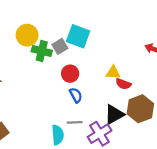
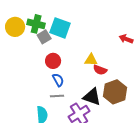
green cross: (42, 51) -> (36, 24), moved
black triangle: (114, 114) -> (92, 97), turned 48
gray line: (75, 122) -> (57, 96), moved

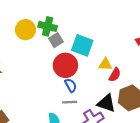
cyan square: (60, 28) -> (82, 45), moved
red circle: (53, 61) -> (65, 65), size x1.5
red semicircle: (100, 70) -> (115, 75), turned -80

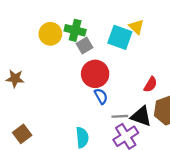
cyan square: (82, 45) -> (120, 37), moved
yellow triangle: (105, 64) -> (136, 27), moved, turned 40
gray line: (70, 102) -> (120, 116), moved

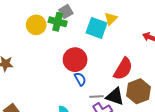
yellow triangle: (136, 27) -> (111, 19), turned 32
gray square: (85, 46) -> (66, 12), moved
red semicircle: (150, 84) -> (123, 69), size x1.6

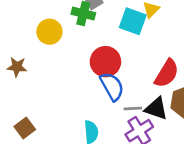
yellow circle: (36, 25) -> (49, 32), moved
blue semicircle: (80, 79) -> (112, 86), size x1.6

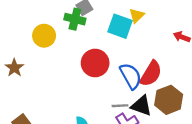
brown star: (17, 67) -> (14, 68), turned 30
blue semicircle: (112, 86) -> (131, 76), moved

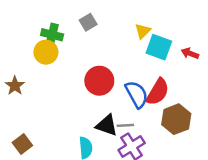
green cross: (75, 19) -> (52, 35), moved
cyan square: (120, 26) -> (159, 47), moved
black triangle: (141, 106) -> (107, 125), moved

